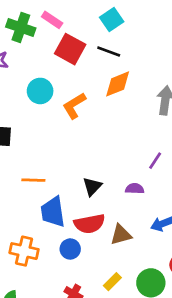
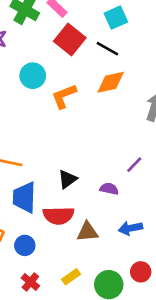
blue circle: (70, 249) -> (25, 245), moved

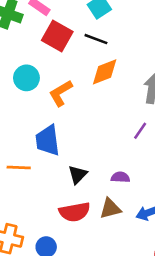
purple line: (134, 165) -> (140, 131), moved
blue trapezoid: (24, 197) -> (48, 140), moved
brown triangle: (87, 232) -> (110, 208), moved

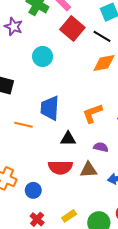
orange L-shape: (61, 93) -> (92, 113), moved
black triangle: (78, 175) -> (68, 139), turned 35

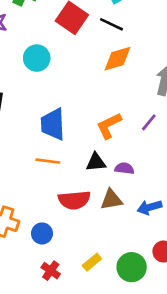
orange line: (23, 125) -> (48, 161), moved
black triangle: (68, 139) -> (96, 162), moved

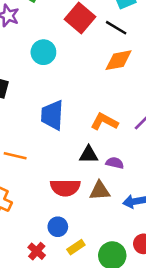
orange L-shape: (109, 126) -> (104, 122), turned 48
orange line: (48, 161) -> (15, 156), moved
blue circle: (42, 233) -> (58, 227), moved

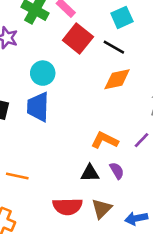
blue trapezoid: (52, 115) -> (38, 107), moved
purple semicircle: (115, 163) -> (117, 171), moved, turned 48
brown triangle: (100, 191) -> (102, 209), turned -40

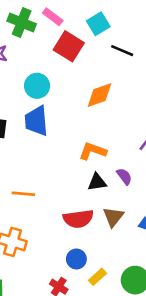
cyan square: (122, 17) -> (98, 24), moved
black line: (114, 47) -> (122, 51), moved
orange diamond: (117, 79) -> (99, 95), moved
orange L-shape: (105, 140) -> (93, 151), moved

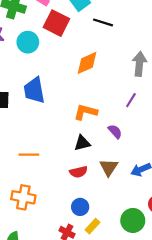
cyan circle: (37, 86) -> (28, 42), moved
black triangle: (97, 182) -> (82, 143), moved
red semicircle: (78, 219) -> (79, 172), size x0.7
yellow rectangle: (97, 277) -> (92, 226), moved

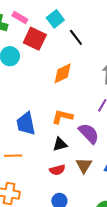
black line: (103, 22) -> (76, 37), turned 36
blue trapezoid: (34, 90) -> (26, 124), moved
purple semicircle: (115, 131) -> (89, 133), size x1.6

